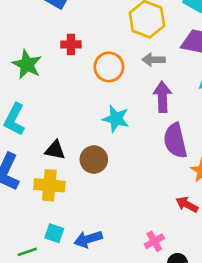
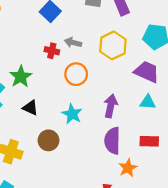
gray arrow: (154, 60) -> (73, 43), moved
green star: (27, 64) -> (21, 77), moved
black triangle: (55, 150) -> (30, 108), moved

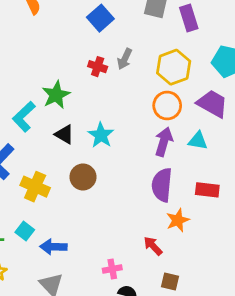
gray arrow: (73, 43) -> (125, 59), turned -84
orange circle: (76, 74) -> (167, 106), moved
cyan triangle: (148, 102) -> (198, 141), moved
cyan star: (72, 114) -> (101, 135), moved

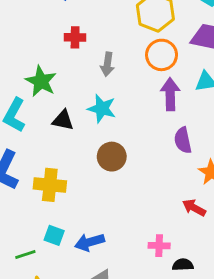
gray arrow: (125, 59) -> (107, 64), moved
brown circle: (83, 177) -> (112, 157), moved
purple semicircle: (162, 185) -> (183, 140), size x0.7
pink cross: (112, 269) -> (159, 246), turned 30

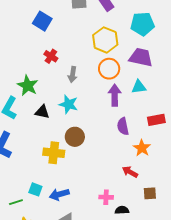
red cross: (75, 37) -> (51, 56), turned 32
yellow cross: (50, 185) -> (54, 153), moved

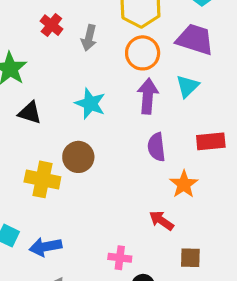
gray arrow: (73, 75) -> (89, 38), moved
cyan triangle: (139, 87) -> (187, 86), turned -42
cyan star: (68, 104) -> (90, 103), moved

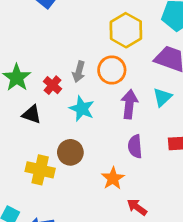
red cross: (51, 25) -> (52, 85), moved
gray arrow: (89, 38) -> (79, 72), moved
orange circle: (143, 53) -> (112, 70), moved
orange star: (184, 184) -> (113, 178), moved

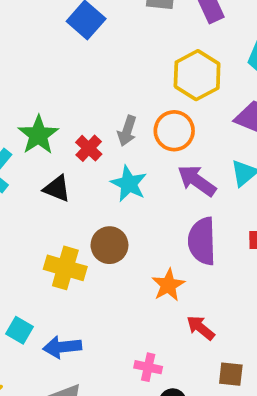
purple arrow: (129, 104) -> (197, 181), turned -64
purple semicircle: (135, 146) -> (202, 241), size x1.4

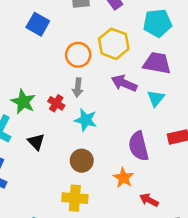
orange circle: (174, 131) -> (78, 55), moved
purple arrow: (197, 181) -> (124, 83), moved
black triangle: (57, 188) -> (36, 142), moved, turned 36
yellow cross: (65, 268) -> (75, 198), moved

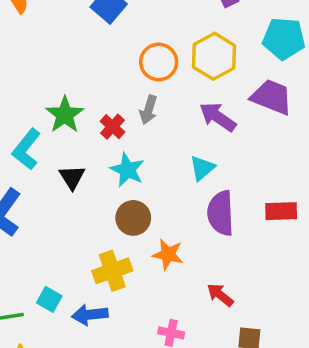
cyan triangle: (156, 98) -> (202, 168), moved
cyan star: (86, 120) -> (127, 170), moved
orange star: (123, 178) -> (168, 254), moved, turned -30
yellow cross: (75, 198) -> (112, 271), turned -35

